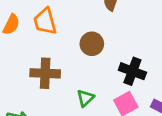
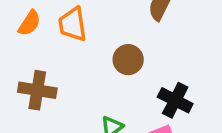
brown cross: (45, 73) -> (37, 90), moved

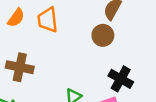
brown circle: (128, 60) -> (103, 35), moved

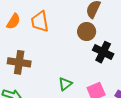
black cross: (121, 79) -> (103, 52), moved

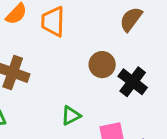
brown circle: (87, 32) -> (102, 65), moved

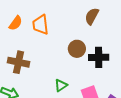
black cross: (133, 82) -> (99, 57), turned -30

